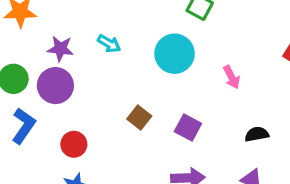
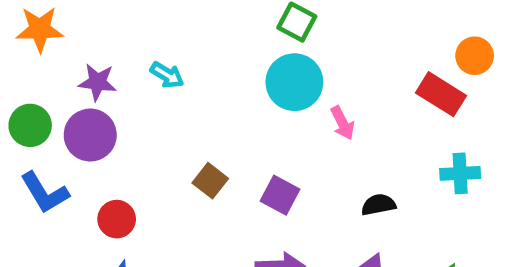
cyan circle: (175, 54) -> (294, 82), moved
blue L-shape: (24, 126) -> (45, 193), turned 114

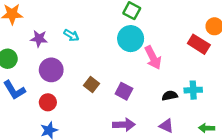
pink arrow: (342, 123) -> (153, 58), size x1.5
purple circle: (90, 135) -> (51, 70), moved
cyan cross: (460, 173) -> (193, 90), moved

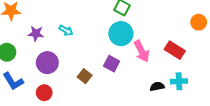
red rectangle: (199, 44) -> (175, 50), moved
purple square: (124, 91) -> (112, 64), moved

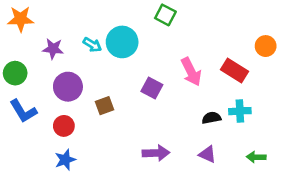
orange circle: (199, 22) -> (266, 46), moved
cyan circle: (121, 34) -> (122, 42), moved
brown square: (85, 76) -> (104, 106), moved, turned 32

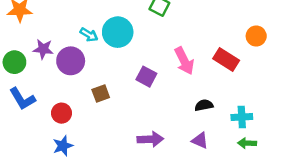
purple star: (53, 49) -> (43, 49), moved
purple circle: (68, 87) -> (71, 61), moved
cyan cross: (240, 111) -> (242, 117), moved

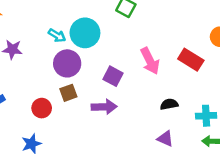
purple circle: (71, 61) -> (67, 63), moved
red circle: (61, 113) -> (42, 108), moved
purple arrow: (150, 139) -> (104, 107), moved

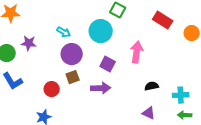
cyan circle: (85, 33) -> (101, 31), moved
red rectangle: (191, 60) -> (163, 20), moved
pink arrow: (150, 61) -> (137, 52), turned -145

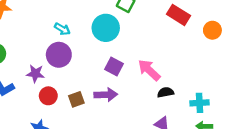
purple star: (29, 43) -> (35, 74), moved
pink arrow: (137, 52) -> (149, 70), moved, turned -55
purple circle: (72, 54) -> (59, 55), moved
brown square: (73, 77) -> (76, 99), moved

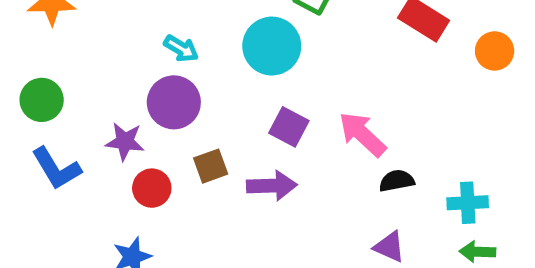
brown square: (76, 99) -> (211, 166), moved

